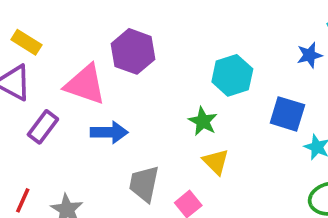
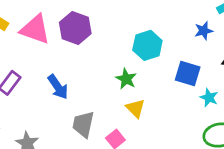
pink triangle: (85, 85) -> (35, 29), moved
blue arrow: (109, 132) -> (58, 87), turned 55

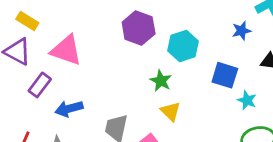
purple hexagon: (75, 28) -> (139, 28), moved
pink triangle: (35, 29) -> (66, 50), moved
blue arrow: (58, 87) -> (69, 109), moved, turned 110

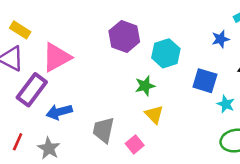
pink triangle: (66, 50) -> (57, 57), turned -48
green star: (161, 81) -> (145, 86), turned 30
purple rectangle: (40, 85) -> (32, 90), size x1.4

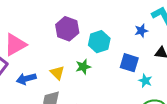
blue arrow: (59, 112) -> (26, 79), moved
yellow triangle: (154, 114) -> (57, 73), moved

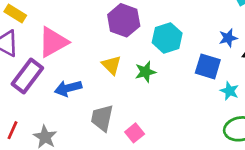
blue star: (141, 31) -> (228, 38), moved
yellow triangle: (57, 73) -> (112, 65), moved

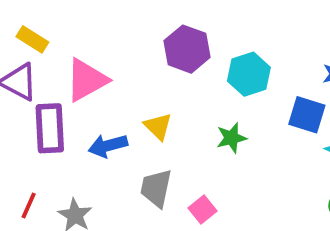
yellow triangle: (112, 65) -> (158, 126), moved
green star: (145, 72) -> (231, 138), moved
purple rectangle: (27, 76) -> (50, 128), turned -40

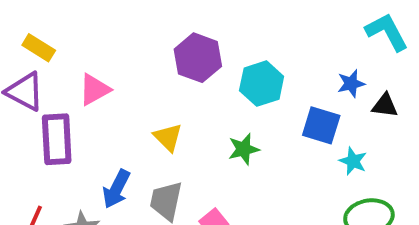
pink triangle: (87, 80) -> (94, 90), size x0.7
blue arrow: (108, 146) -> (116, 189), moved, turned -48

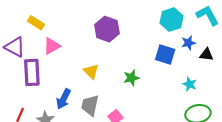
yellow rectangle: (39, 48) -> (36, 23), moved
cyan hexagon: (262, 84) -> (172, 20), moved
blue square: (321, 125) -> (165, 54), moved

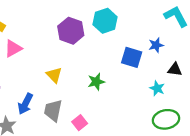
cyan hexagon: (172, 20) -> (105, 21), moved
black triangle: (206, 54) -> (175, 69), moved

